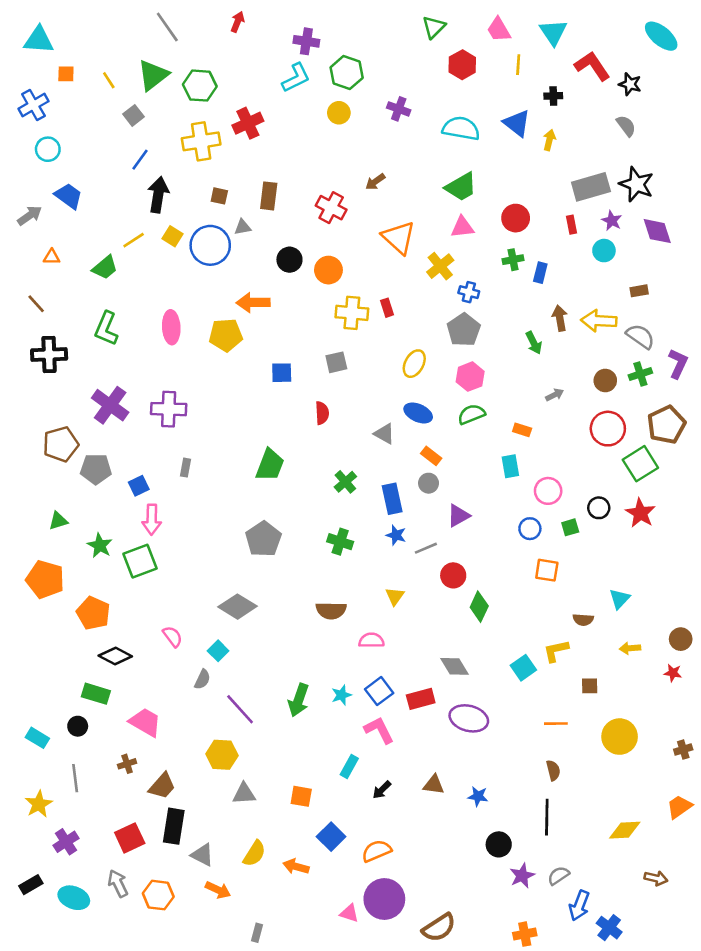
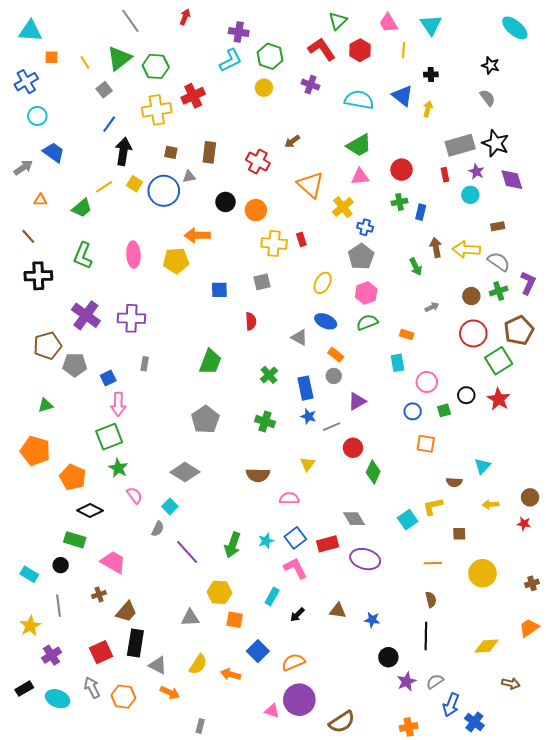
red L-shape: (592, 66) -> (322, 49), moved
green star: (100, 546) -> (118, 468), moved
yellow hexagon: (222, 755) -> (219, 592), moved

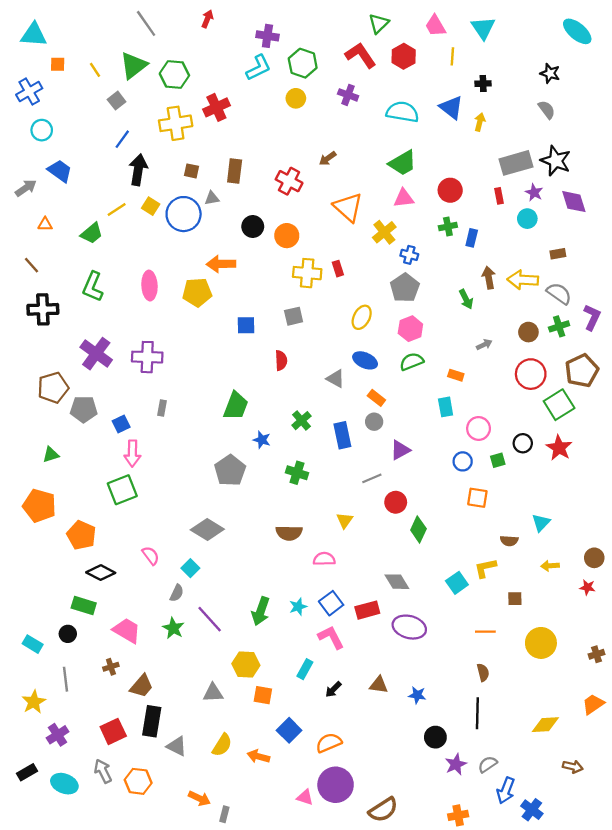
blue star: (308, 416) -> (262, 440), moved
green star: (118, 468) -> (173, 628), moved
orange arrow: (170, 693) -> (199, 798), moved

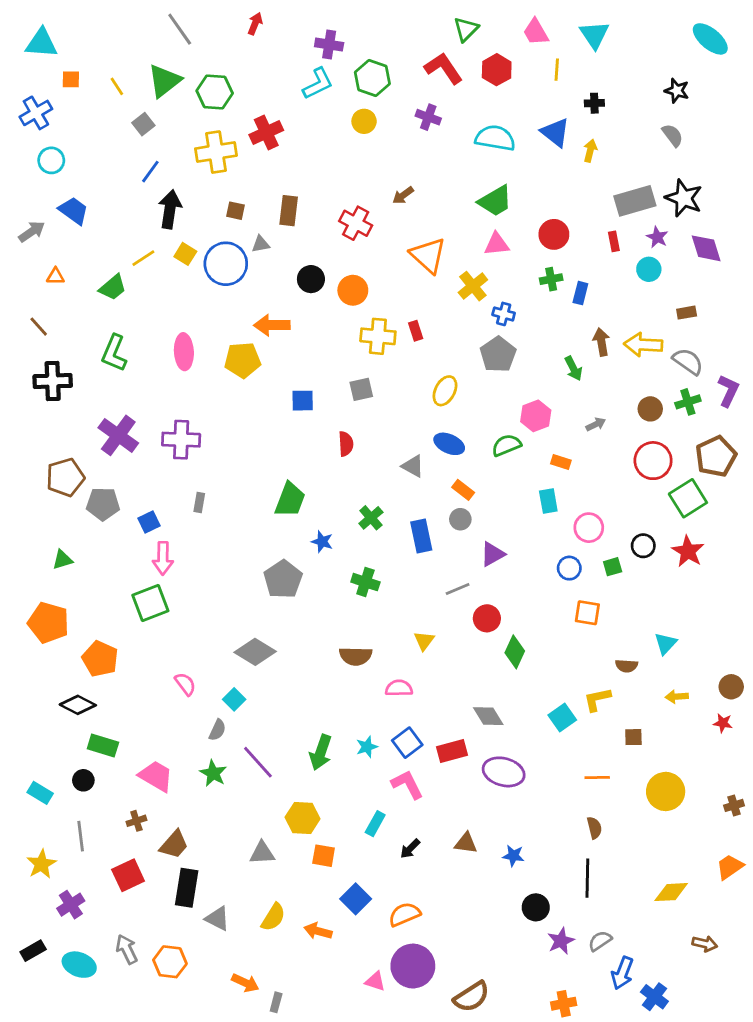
pink hexagon: (410, 329) -> (536, 416), moved
black diamond: (101, 573) -> (78, 705), moved
red square: (113, 731) -> (128, 875), moved

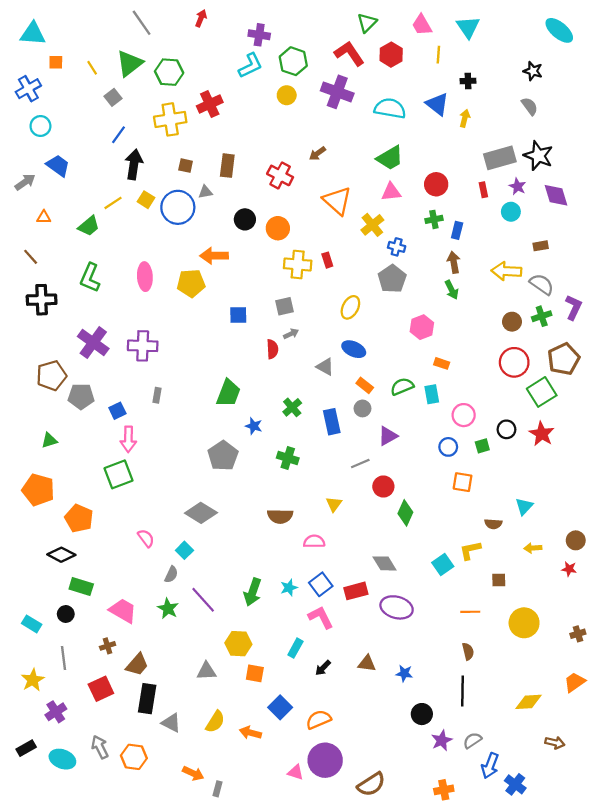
purple cross: (428, 117) -> (337, 92), size x1.6
brown arrow: (601, 342) -> (454, 262), moved
gray arrow: (596, 424) -> (291, 334), moved
green semicircle: (506, 445) -> (402, 386), moved

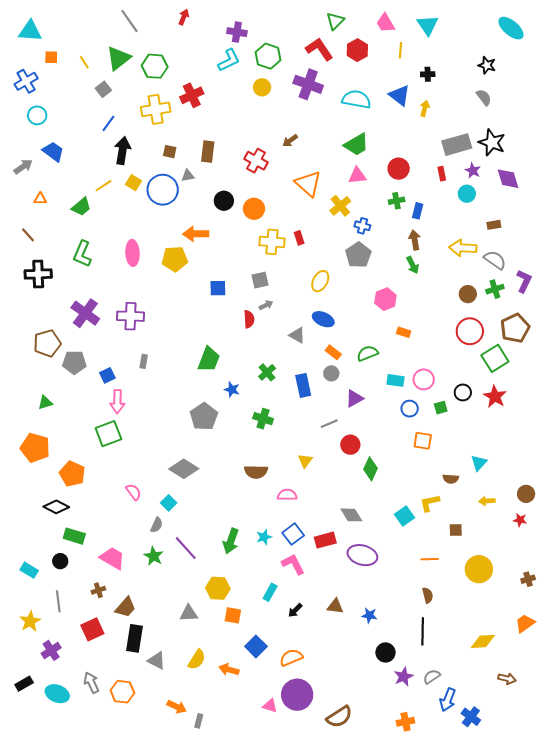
cyan rectangle: (432, 394) -> (396, 380), moved, turned -72

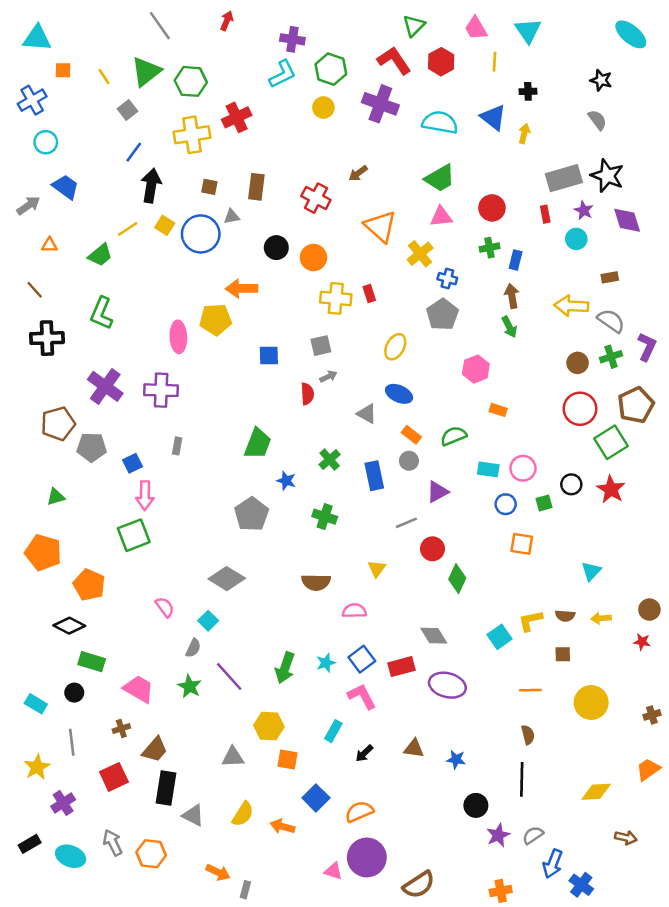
pink ellipse: (133, 253) -> (178, 337), moved
brown semicircle: (451, 479) -> (565, 616), moved

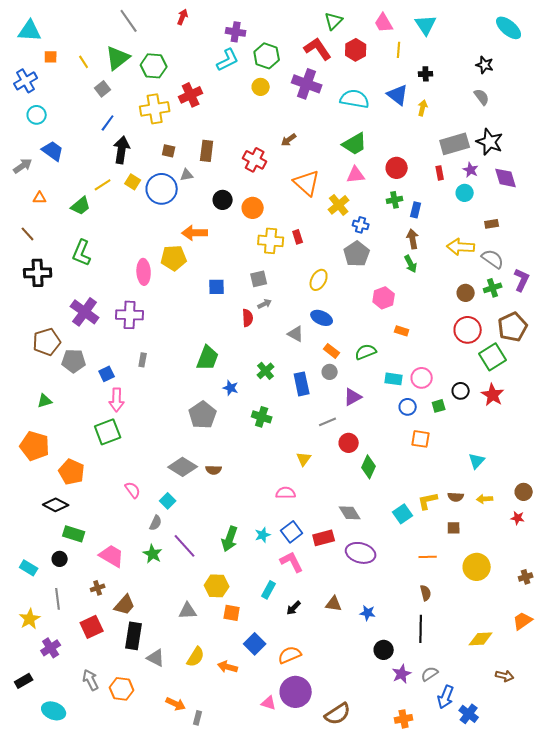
brown semicircle: (316, 582) -> (214, 470), moved, size x0.7
cyan ellipse: (71, 856) -> (54, 711), moved

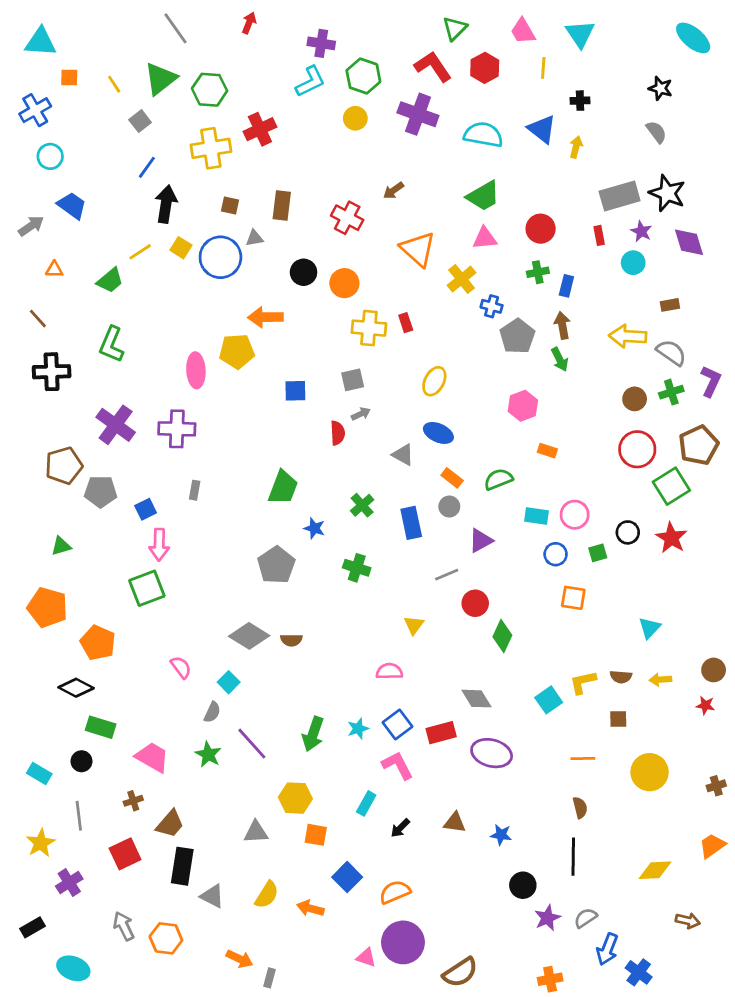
gray pentagon: (357, 254) -> (517, 336), moved

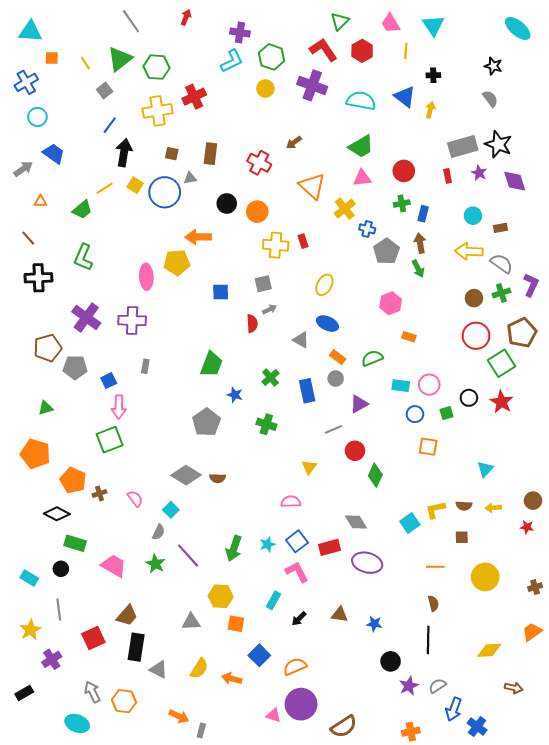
cyan circle: (633, 263) -> (473, 216), moved
brown cross: (133, 801) -> (100, 493), moved
cyan ellipse: (73, 968) -> (77, 723), moved

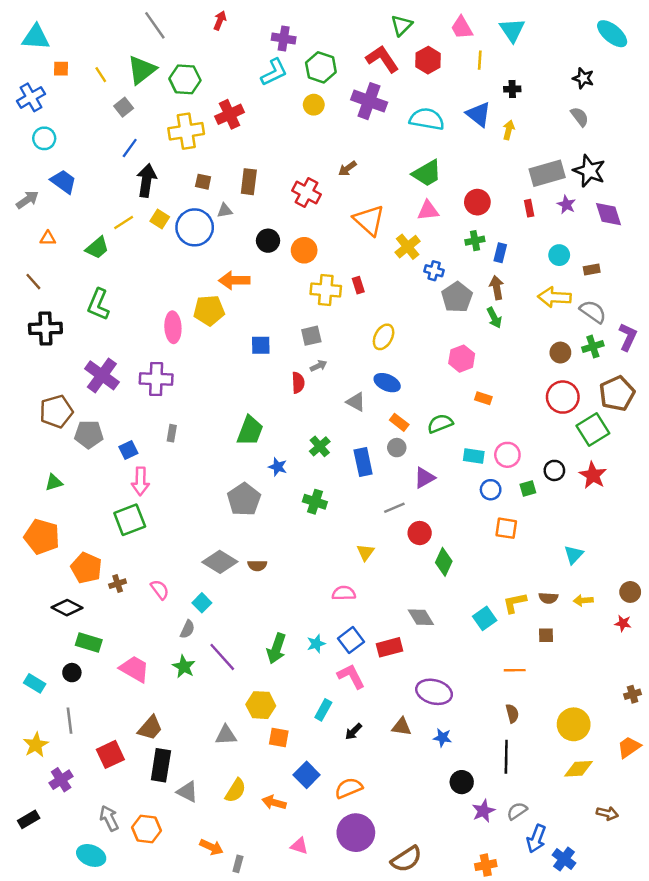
purple ellipse: (367, 563) -> (434, 692), moved
yellow circle: (485, 577) -> (574, 724), moved
pink triangle: (274, 715) -> (299, 846), moved

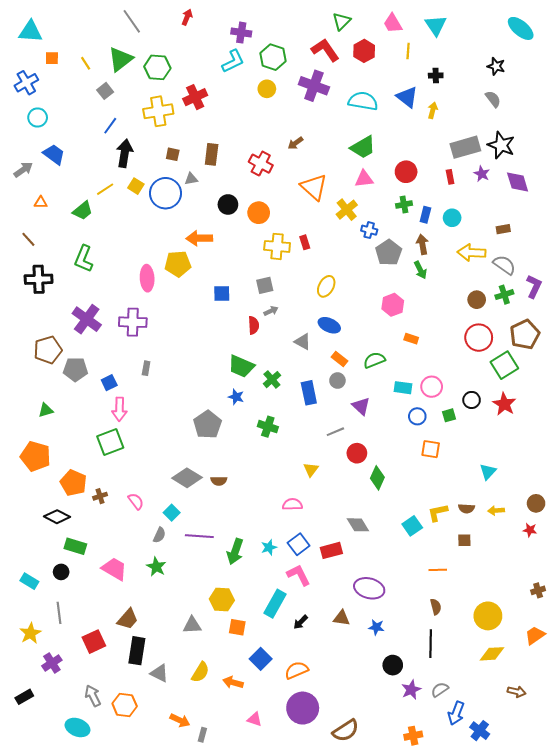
cyan circle: (559, 255) -> (452, 218), moved
green trapezoid: (250, 431) -> (241, 366), moved, turned 92
purple triangle: (424, 478) -> (361, 406), turned -48
purple line: (222, 657) -> (199, 536), moved, turned -44
cyan rectangle: (323, 710) -> (275, 604), size x1.5

